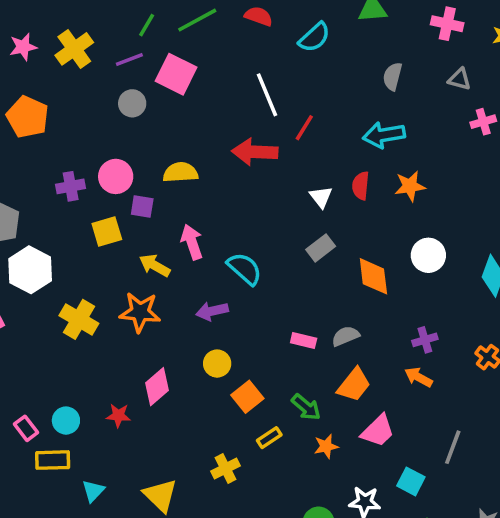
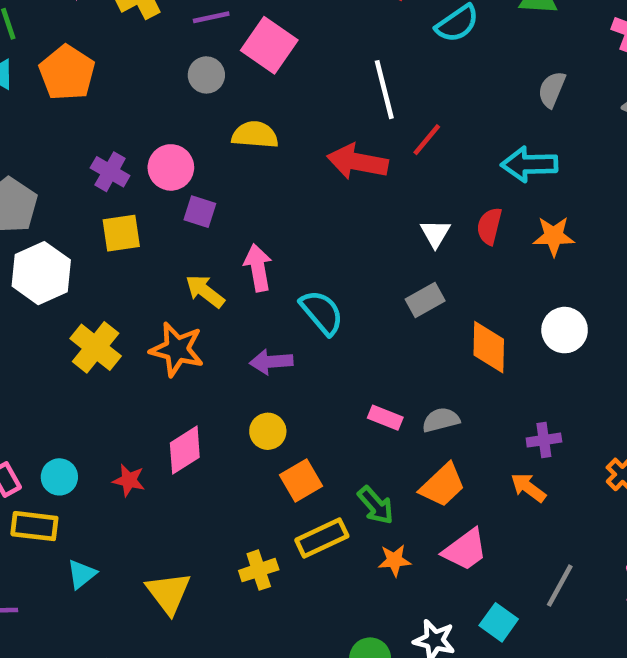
yellow semicircle: (180, 172) -> (255, 135), moved
purple cross: (71, 186) -> (110, 172), turned 32
yellow square: (107, 232) -> (121, 233), moved
yellow rectangle: (269, 438) -> (322, 538), size x1.5

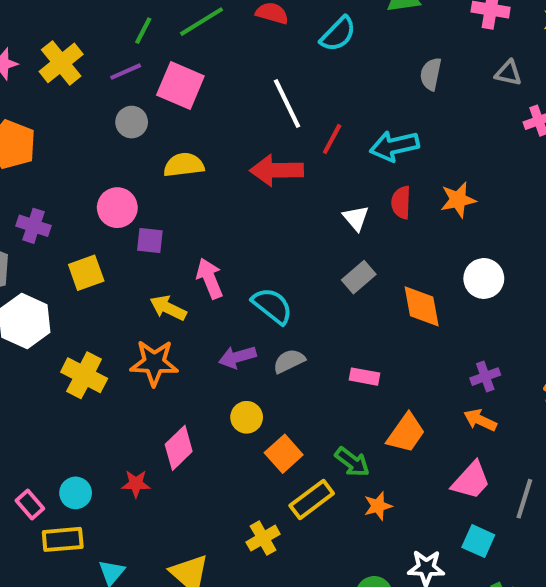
cyan arrow: (529, 164) -> (394, 146), moved
purple cross: (110, 172) -> (33, 226), moved
pink rectangle: (385, 418) -> (365, 377), moved
gray semicircle: (441, 420) -> (289, 361), moved
pink trapezoid: (465, 550) -> (471, 481), moved

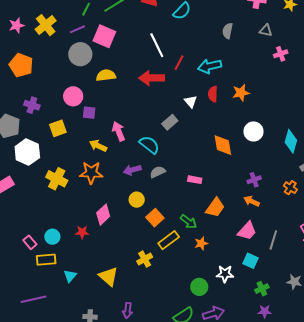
gray circle: (132, 122) -> (80, 54), size x1.5
gray rectangle: (359, 277) -> (170, 122), moved

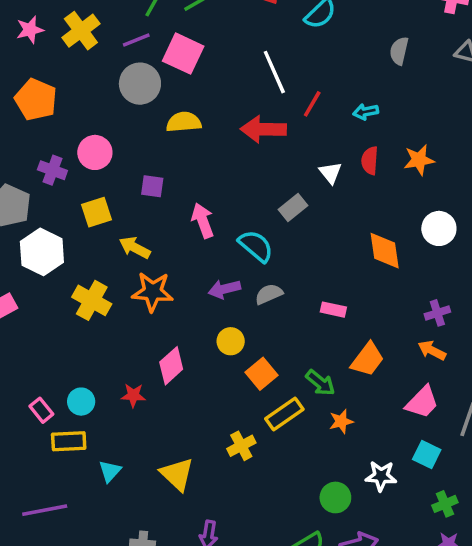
cyan arrow: (210, 66) -> (366, 112), size x0.6
pink circle: (73, 96) -> (95, 152), moved
yellow arrow: (98, 146) -> (135, 248), moved

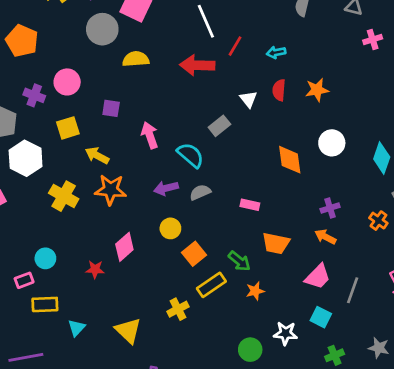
orange trapezoid: (368, 359) -> (276, 243), turned 64
cyan circle: (81, 402) -> (45, 258), moved
pink rectangle: (41, 410) -> (24, 280), turned -72

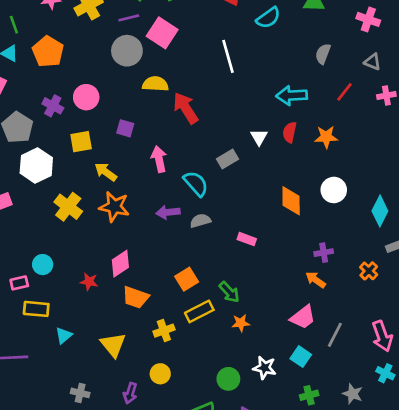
red line: (235, 46) -> (344, 92), moved
cyan arrow: (276, 52) -> (292, 95), size x1.6
red arrow: (197, 65) -> (186, 108), moved, turned 48
yellow circle: (170, 228) -> (160, 374), moved
orange trapezoid: (276, 243) -> (136, 297), moved

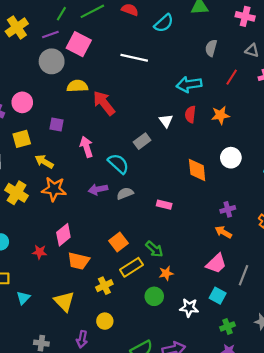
white line: (228, 56) -> (134, 58), turned -56
green circle: (228, 379) -> (154, 296), moved

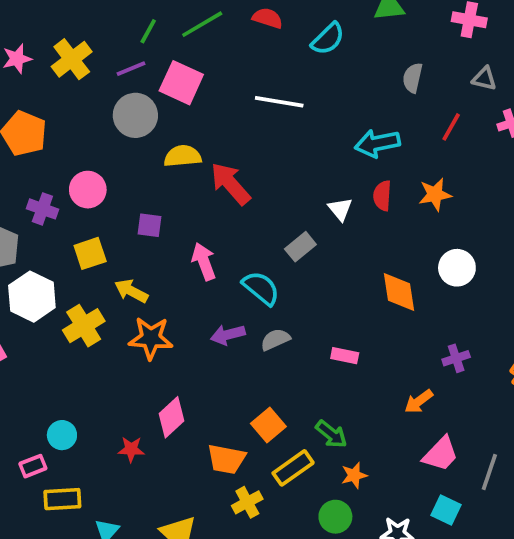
yellow cross: (17, 193) -> (84, 326), moved, turned 30
orange arrow: (223, 232) -> (419, 401), moved, turned -63
orange trapezoid: (79, 261) -> (226, 459), moved

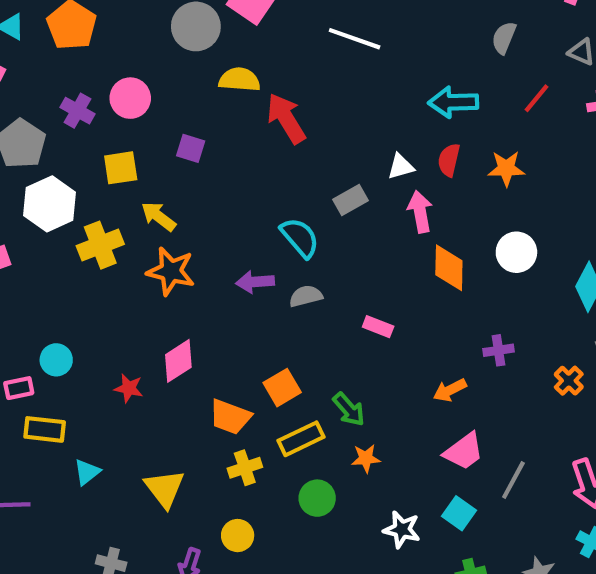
white triangle: (340, 209) -> (401, 167), turned 44
pink arrow: (204, 262) -> (420, 212), moved
green circle: (335, 517) -> (317, 498), moved

